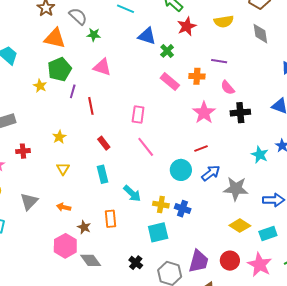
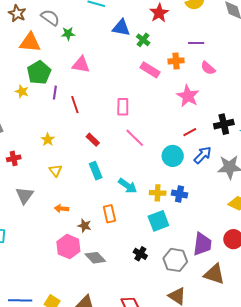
black cross: (240, 113) -> (224, 124), moved
gray triangle: (29, 201) -> (25, 195), moved

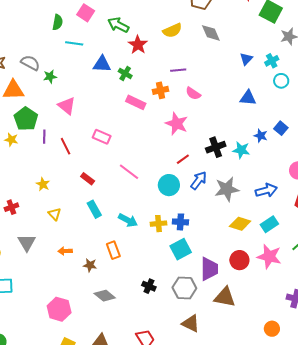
pink triangle: (81, 65) -> (67, 106), turned 36
pink rectangle: (123, 107) -> (102, 137), moved, turned -60
cyan square: (158, 221) -> (181, 249), moved
pink hexagon: (68, 247) -> (59, 309), moved

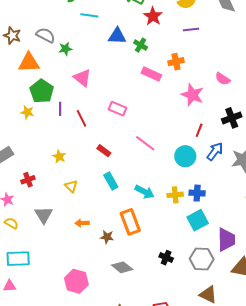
purple line: (178, 70) -> (191, 29), moved
pink semicircle: (193, 93) -> (223, 79), moved
red line: (183, 159) -> (199, 130), turned -32
orange rectangle: (113, 250) -> (130, 222), size x1.4

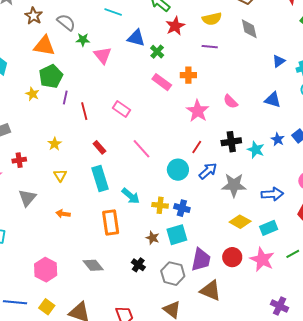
pink triangle: (82, 78) -> (103, 55), moved
cyan rectangle: (111, 181) -> (100, 179), size x1.4
brown star: (107, 237) -> (153, 238), moved

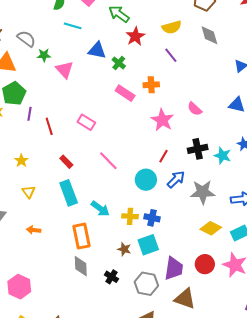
purple line: (210, 47) -> (171, 55), turned 49
gray diamond: (93, 265) -> (81, 266), moved, turned 40

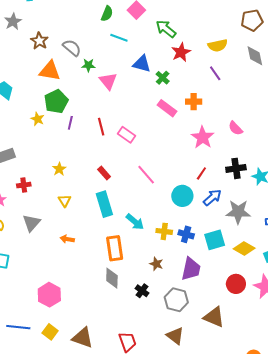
red line: (49, 126) -> (101, 127), moved
cyan square: (148, 245) -> (215, 240), moved
purple trapezoid: (174, 268) -> (191, 269), moved

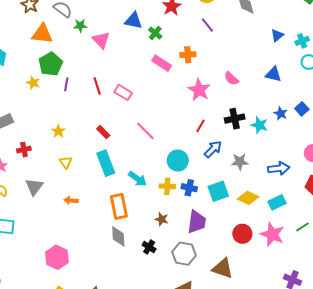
cyan circle: (182, 196) -> (178, 161), moved
gray star: (238, 212) -> (240, 162), size x0.7

